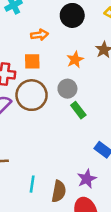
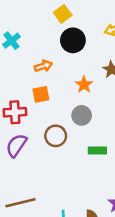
brown circle: (32, 95) -> (56, 136), moved, size x0.7
green rectangle: (78, 110) -> (97, 151), moved, turned -42

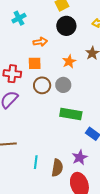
brown circle: (56, 136) -> (42, 85), moved
green rectangle: (97, 151) -> (71, 114), size x1.5

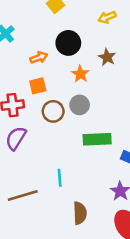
black circle: (66, 26) -> (68, 43), moved
cyan line: (36, 162) -> (60, 178), moved
brown semicircle: (57, 168) -> (80, 213), moved

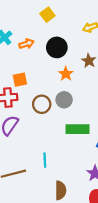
orange arrow: (39, 57) -> (26, 44), moved
orange square: (38, 86) -> (20, 80), moved

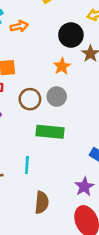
black circle: (57, 47) -> (71, 35), moved
green rectangle: (78, 129) -> (50, 132), moved

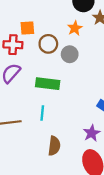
brown circle: (30, 99) -> (48, 44), moved
green rectangle: (50, 132) -> (48, 84), moved

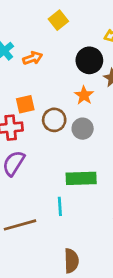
green rectangle: (48, 84) -> (81, 178), moved
brown semicircle: (54, 146) -> (71, 261), moved

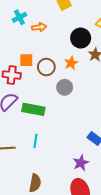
brown circle: (54, 120) -> (46, 67), moved
green rectangle: (81, 178) -> (33, 109), moved

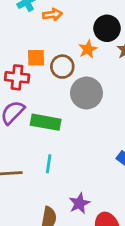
orange star: (71, 63) -> (88, 49), moved
gray circle: (65, 87) -> (86, 93), size x1.5
purple star: (81, 163) -> (79, 203), moved

